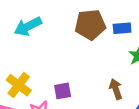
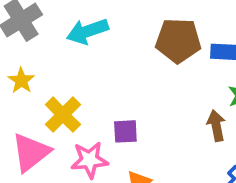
brown arrow: (116, 89) -> (216, 126), moved

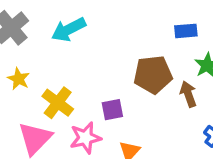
brown pentagon: (178, 41) -> (153, 75), moved

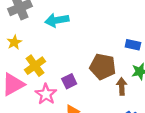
purple square: (112, 110) -> (69, 81), turned -32
pink star: (85, 138) -> (46, 94), turned 30

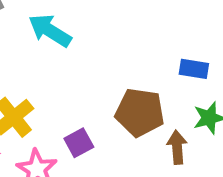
cyan arrow: (57, 20) -> (50, 31), turned 45

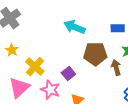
cyan arrow: (50, 31) -> (75, 27), moved

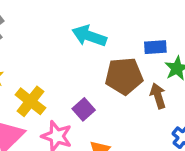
blue rectangle: (118, 28) -> (155, 47), moved

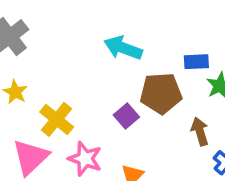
brown arrow: (158, 96) -> (200, 131), moved
purple square: (84, 109) -> (126, 116), moved

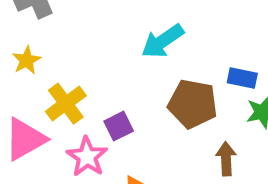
cyan arrow: (123, 48) -> (163, 41), turned -69
purple square: (126, 116) -> (119, 126), moved

